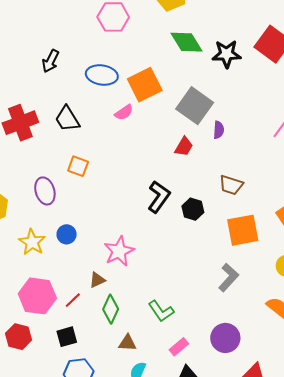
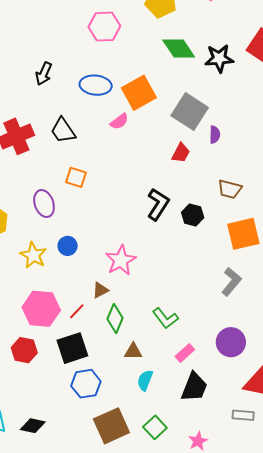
black square: (67, 337) -> (72, 348), size x1.5

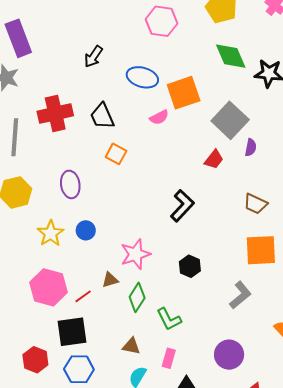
orange square: (76, 177) -> (116, 154), moved
black hexagon: (193, 215) -> (190, 266), moved
green diamond: (115, 319) -> (137, 297), moved
red hexagon: (24, 350) -> (35, 360), moved
pink rectangle: (185, 353) -> (169, 358), moved, turned -42

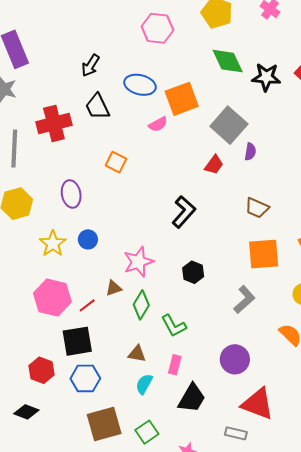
black trapezoid: (102, 116) -> (97, 107), moved

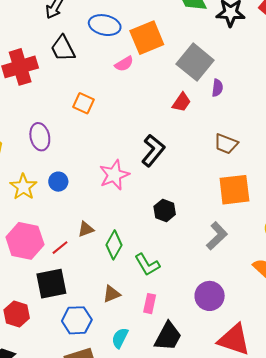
pink star: (138, 262) -> (114, 175), moved
brown triangle: (137, 354) -> (111, 294), turned -30
blue hexagon: (85, 378) -> (77, 320), moved
cyan semicircle: (144, 384) -> (120, 338), moved

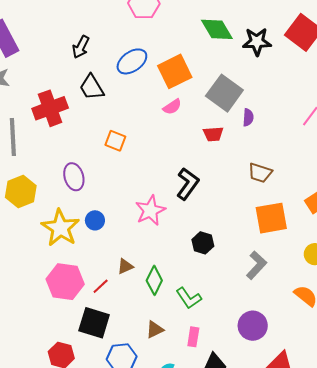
blue ellipse: (105, 25) -> (132, 61), turned -44
pink semicircle: (124, 64) -> (172, 107), moved
red trapezoid: (181, 102) -> (213, 134), turned 55
yellow star: (23, 187) -> (60, 228), size x1.4
black square: (51, 284) -> (94, 323), turned 32

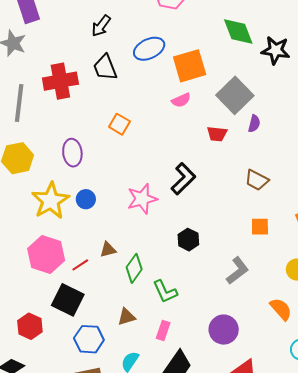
orange square: (271, 218) -> (260, 227), size x0.6

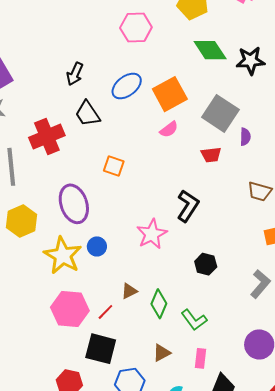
purple ellipse: (72, 153) -> (74, 204), size x1.4

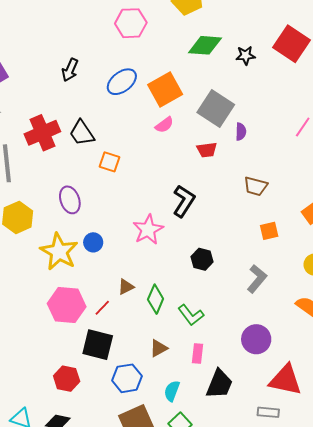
green diamond: (210, 50) -> (205, 45), turned -52
black star: (251, 61) -> (246, 55), size x0.7
black trapezoid: (88, 114) -> (82, 133), moved
purple ellipse: (74, 204) -> (70, 200), size x0.7

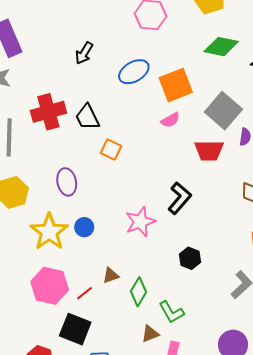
red trapezoid: (207, 150) -> (209, 150), size x1.4
brown triangle: (159, 348) -> (150, 334), moved

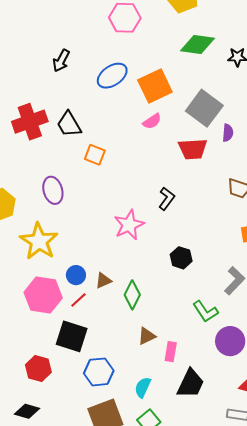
black L-shape: (180, 198) -> (167, 199), size x0.7
blue circle: (84, 227) -> (76, 275), moved
green L-shape: (171, 312) -> (205, 311), moved

